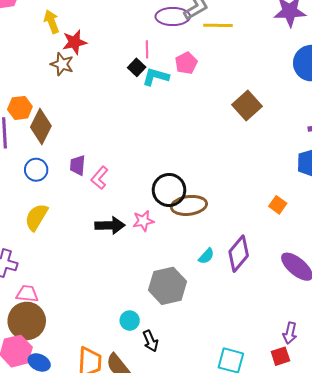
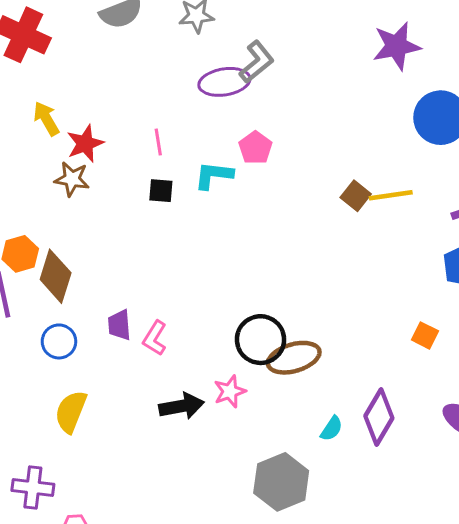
yellow line: (218, 25) -> (391, 195), moved
pink line: (147, 49) -> (158, 142), moved
black square: (137, 67) -> (161, 191), moved, turned -30
brown square: (247, 105) -> (356, 196), size x0.7

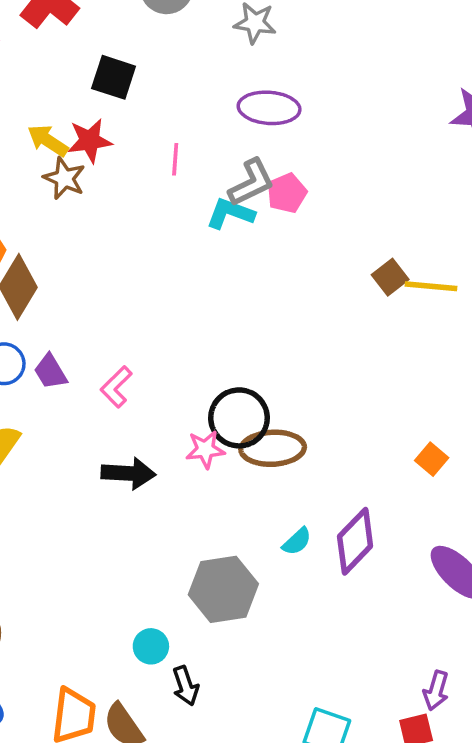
gray L-shape: (257, 62) -> (251, 183), moved
yellow arrow: (46, 119) -> (48, 140), moved, turned -40
black square: (161, 191) -> (114, 77), moved, size x1.4
purple trapezoid: (119, 325) -> (50, 372), moved, turned -40
pink star: (230, 391) -> (205, 449), moved

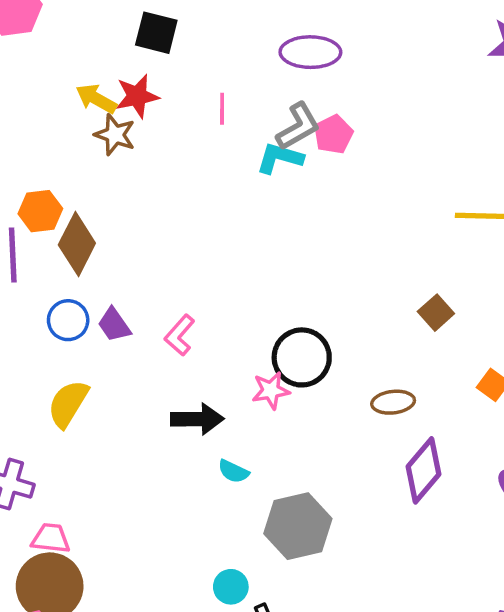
brown square: (390, 277) -> (436, 313), moved
brown ellipse: (273, 448) -> (393, 402), moved, size x0.7
cyan semicircle: (297, 541) -> (233, 471), moved, turned 72

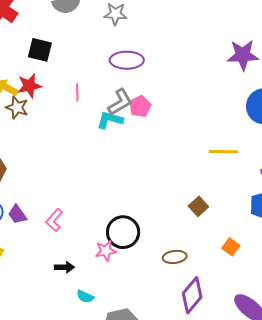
black arrow: (197, 419) -> (64, 267), size x0.7

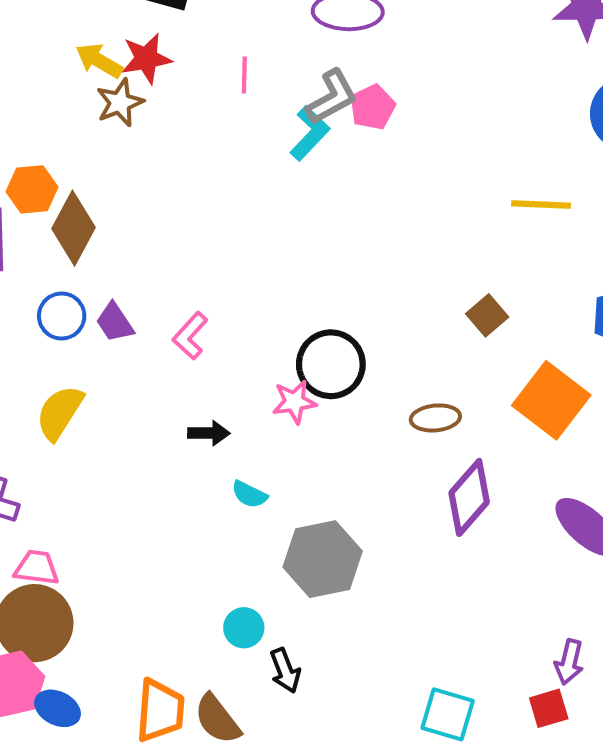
brown star: (17, 107) -> (120, 103), turned 30
cyan L-shape: (110, 120) -> (310, 133), turned 116
orange square: (231, 247) -> (551, 400), size x2.0

